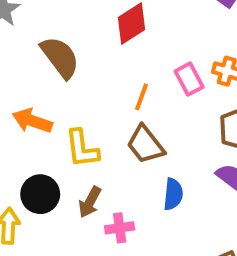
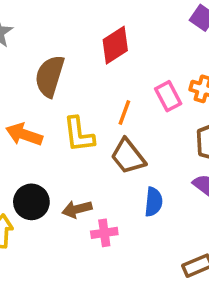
brown semicircle: (60, 57) -> (50, 76), turned -126
yellow L-shape: (82, 149) -> (79, 134), moved
brown arrow: (90, 202) -> (77, 209), turned 48

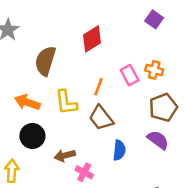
black circle: (31, 202) -> (32, 136), moved
pink cross: (104, 233) -> (84, 172), turned 36

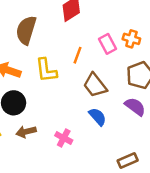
brown trapezoid: (101, 118) -> (95, 85), moved
blue semicircle: (119, 150) -> (98, 117), turned -48
brown arrow: (65, 155) -> (26, 132), moved

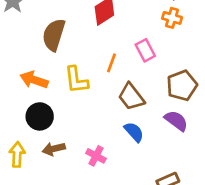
orange cross: (131, 39) -> (172, 18), moved

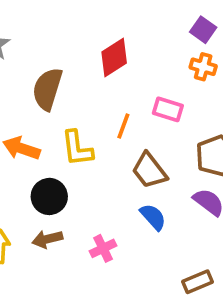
pink rectangle: (145, 50) -> (168, 109), turned -45
black circle: (40, 116) -> (49, 196), moved
pink cross: (96, 156) -> (103, 248), turned 36

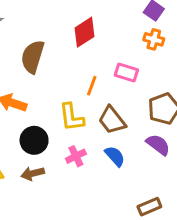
yellow L-shape: (77, 148) -> (72, 117), moved
pink cross: (103, 248) -> (76, 156), moved

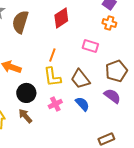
brown semicircle: (33, 57) -> (20, 22), moved
orange line: (92, 86) -> (52, 55), moved
brown arrow: (33, 174) -> (25, 116), turned 63

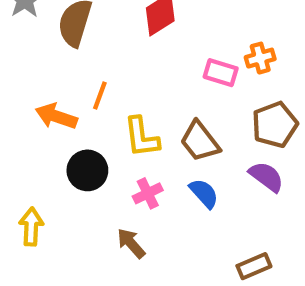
orange cross: (109, 23) -> (260, 58), moved, turned -32
orange line: (52, 55) -> (100, 96), moved
brown arrow: (25, 116) -> (131, 243), moved

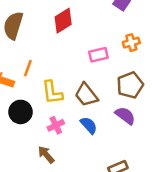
orange cross: (260, 58) -> (131, 43), moved
pink rectangle: (221, 73) -> (98, 55), turned -30

